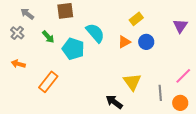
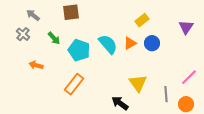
cyan semicircle: (95, 33) -> (108, 44), moved
orange arrow: (18, 64) -> (36, 65), moved
orange rectangle: (48, 82) -> (74, 84), moved

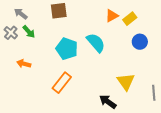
green arrow: (54, 38) -> (29, 32), moved
orange triangle: (130, 43) -> (112, 16), moved

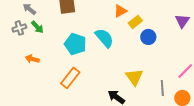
yellow rectangle: (130, 19) -> (135, 22), moved
gray cross: (11, 33) -> (19, 28), turned 32

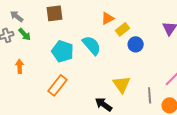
orange arrow: (32, 59) -> (20, 66), turned 72

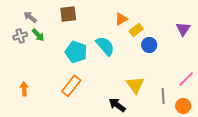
orange arrow: (20, 66) -> (24, 89), moved

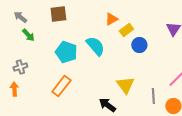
gray cross: (20, 36) -> (20, 67), moved

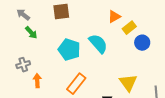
orange rectangle: (61, 86) -> (76, 84), moved
orange arrow: (14, 89) -> (37, 81), moved

